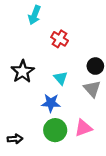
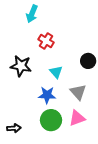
red cross: (60, 39) -> (46, 41), moved
black star: (23, 71) -> (21, 66), turned -30
gray triangle: (92, 89) -> (78, 92), moved

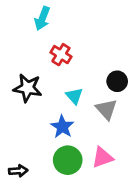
gray triangle: (78, 92) -> (106, 109), moved
blue star: (47, 95) -> (62, 127), turned 30

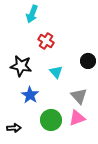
gray triangle: (106, 109) -> (79, 96), moved
blue star: (62, 127) -> (30, 95), moved

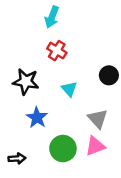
cyan arrow: (32, 14) -> (52, 17), moved

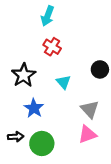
black star: (26, 82) -> (24, 75), turned 30
green circle: (63, 149) -> (42, 143), moved
black arrow: (17, 158) -> (16, 137), moved

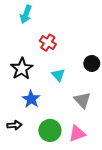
cyan arrow: (48, 16) -> (26, 14), moved
pink triangle: (87, 134) -> (77, 134), moved
green circle: (42, 143) -> (50, 130), moved

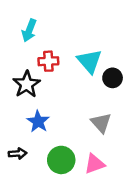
cyan arrow: (26, 14) -> (29, 30), moved
red cross: (48, 43) -> (48, 61), moved, turned -35
cyan triangle: (58, 75) -> (89, 61), moved, size x1.5

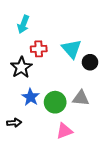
gray triangle: (101, 123) -> (81, 98), turned -42
green circle: (61, 160) -> (55, 102), moved
pink triangle: (95, 164) -> (64, 131), moved

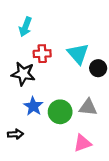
black star: (21, 67) -> (23, 74), turned -30
pink triangle: (64, 131) -> (82, 143), moved

